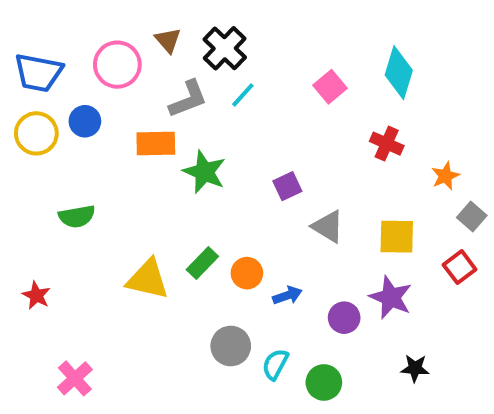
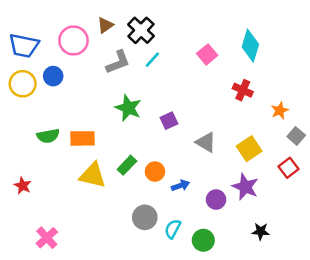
brown triangle: (168, 40) -> (105, 25), turned 36
orange rectangle: (156, 144) -> (82, 138), moved
purple square: (287, 186) -> (169, 121), moved
yellow square: (397, 237) -> (249, 149), turned -35

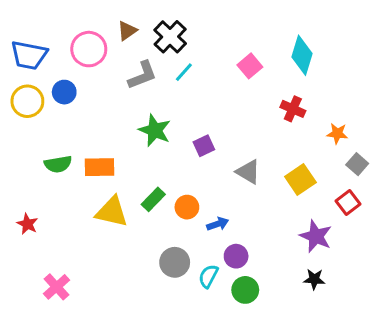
orange star: (280, 110) -> (337, 133), turned 30
purple star: (245, 187) -> (316, 236), moved
purple circle: (216, 200) -> (236, 256), moved

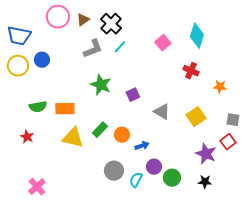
pink circle: (89, 49) -> (58, 17), moved
gray square: (357, 164) -> (233, 120), moved, turned -32
red square: (348, 202) -> (228, 142), moved
red star: (27, 224) -> (27, 137), moved
green circle: (245, 290) -> (172, 178), moved

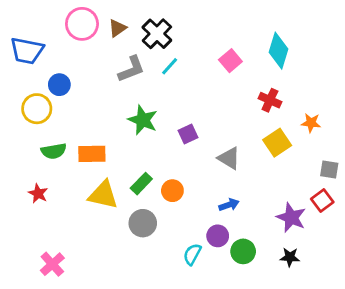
yellow circle: (18, 66) -> (37, 109), moved
yellow square: (196, 117) -> (277, 143), moved
blue arrow: (142, 146) -> (229, 205), moved
gray circle: (114, 171) -> (143, 223), moved

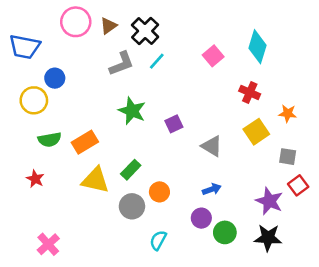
orange rectangle: (92, 154) -> (85, 142), turned -30
gray square: (329, 169) -> (288, 157), moved
orange circle: (172, 191) -> (159, 192), moved
cyan semicircle: (192, 254) -> (158, 240), moved
black star: (290, 257) -> (268, 238), size x1.5

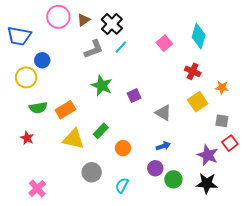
gray circle: (132, 206) -> (92, 172), moved

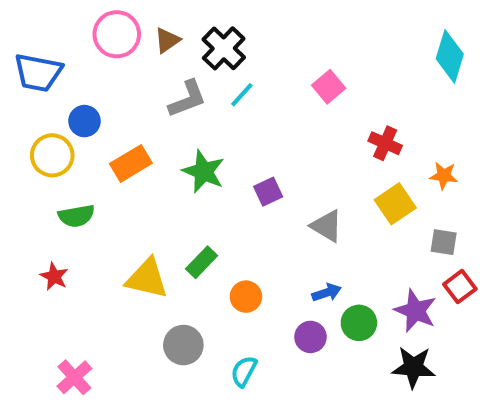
cyan diamond: (199, 36) -> (450, 56), moved
orange rectangle: (65, 110) -> (131, 163), moved
green circle: (173, 179) -> (359, 323), moved

